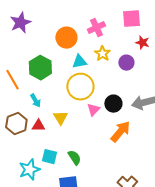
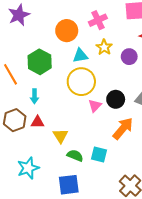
cyan arrow: (35, 101) -> (34, 96), turned 32
yellow triangle: (60, 118) -> (60, 136), moved
cyan square: (49, 157) -> (99, 154), moved
green semicircle: (74, 158) -> (75, 156), turned -35

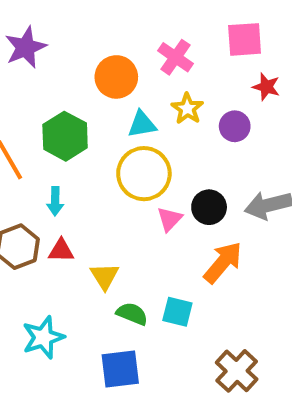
pink cross: (98, 20) -> (175, 57), turned -30

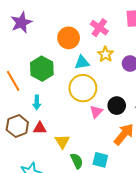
green semicircle: (132, 314) -> (77, 161), turned 42

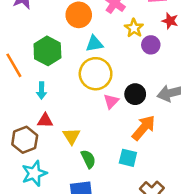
yellow star: (105, 54) -> (134, 28), moved
brown hexagon: (17, 126) -> (25, 140), moved
cyan square: (100, 160) -> (128, 158), moved

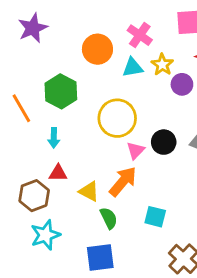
cyan triangle: (94, 44) -> (133, 67), moved
orange arrow: (144, 128) -> (123, 181), moved
yellow triangle: (72, 136) -> (89, 191), turned -30

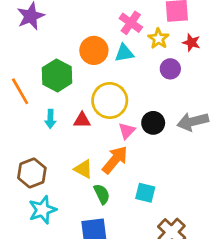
orange circle: (97, 49) -> (94, 50), moved
yellow star: (162, 65) -> (158, 39), moved
red triangle: (58, 173) -> (82, 120), moved

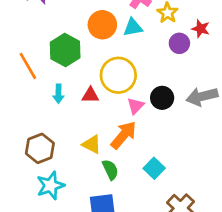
red star: (191, 43) -> (201, 29), moved
cyan square: (145, 193) -> (154, 168), turned 30

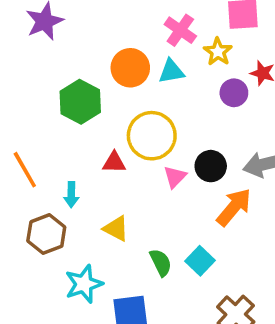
orange line: (28, 66) -> (25, 170), moved
cyan arrow: (58, 94) -> (71, 195), moved
orange arrow: (124, 135) -> (234, 207), moved
green semicircle: (110, 170) -> (161, 263), moved
cyan star: (50, 186) -> (84, 284), moved

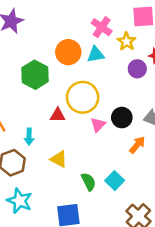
orange arrow: (234, 207) -> (137, 145), size x0.7
cyan star: (84, 284) -> (20, 201), moved, turned -30

